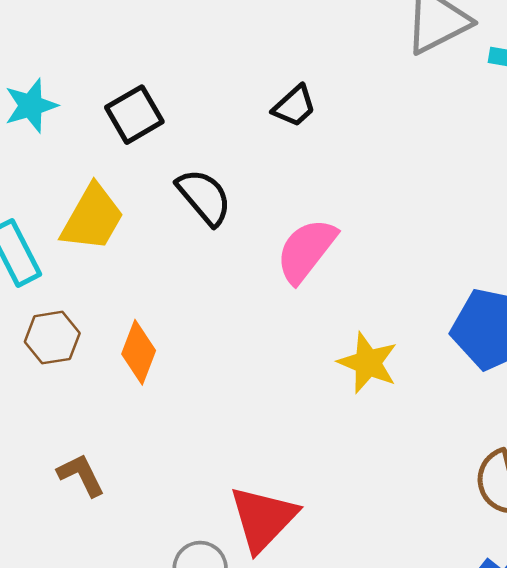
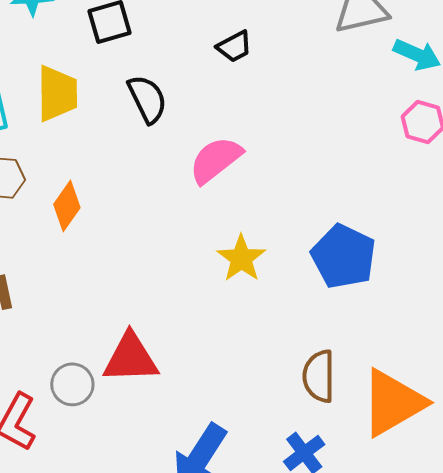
yellow trapezoid: (92, 218) -> (57, 94), turned -44
red triangle: (263, 519) -> (131, 358), turned 30

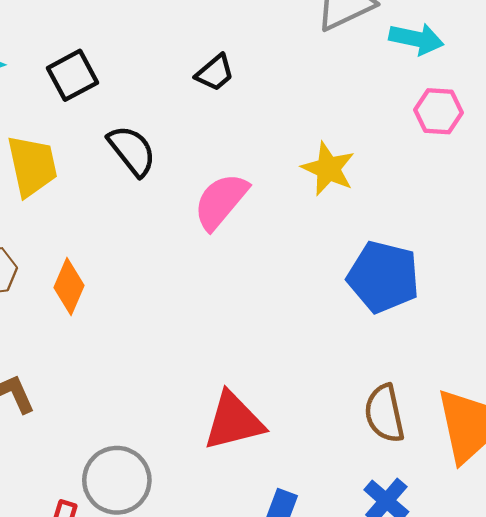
yellow star: (241, 258) -> (328, 169), moved
red triangle: (131, 358) -> (234, 421), moved
gray circle: (72, 384) -> (117, 480), size x1.4

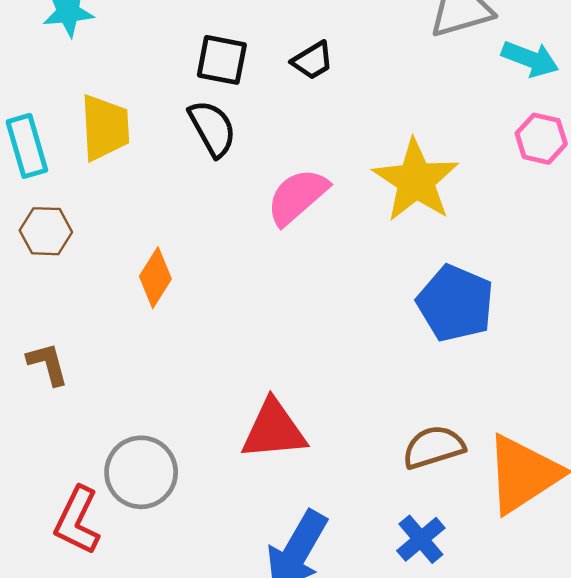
black square: (73, 75) -> (222, 60), moved, turned 30
yellow star: (328, 169) -> (416, 180), size x1.5
orange diamond: (69, 286) -> (155, 278), moved
brown semicircle: (384, 413) -> (434, 447), turned 76

